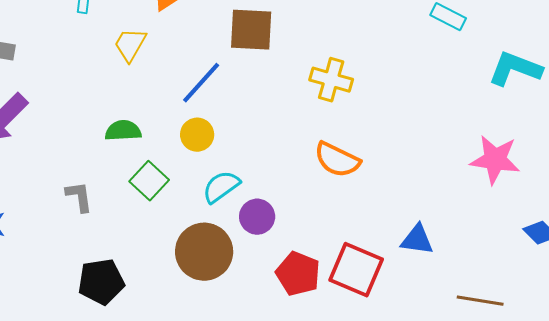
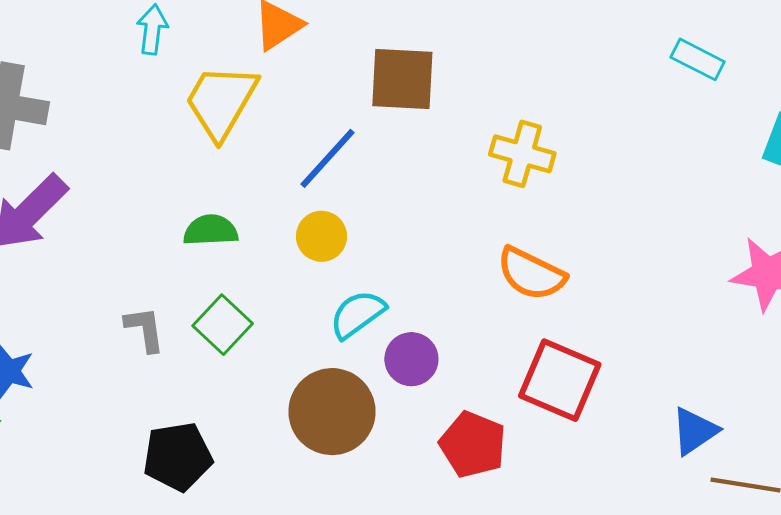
yellow trapezoid: (130, 45) -> (221, 101), size x1.5
green square: (149, 181) -> (223, 325), moved
blue triangle: (417, 240) -> (695, 431), moved, turned -42
red square: (356, 270) -> (560, 380), moved

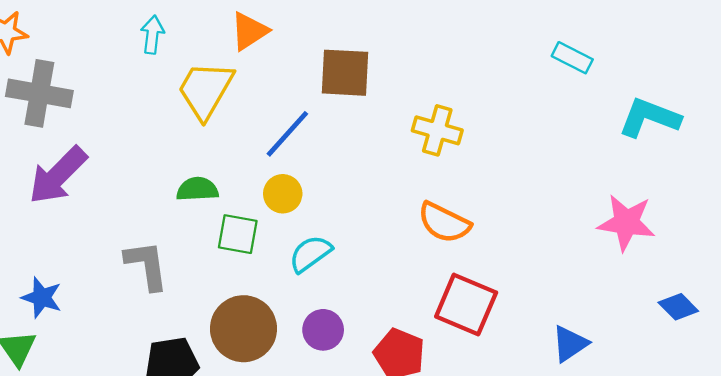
green square: (223, 325) -> (238, 234), moved, turned -33
gray L-shape: (145, 329) -> (147, 265), size x1.4
purple circle: (411, 359) -> (323, 330), moved
brown circle: (332, 412) -> (244, 329), moved

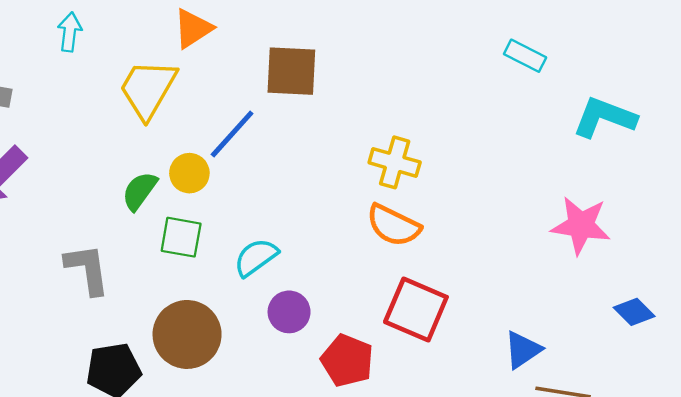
cyan arrow: (152, 35) -> (70, 32), moved
yellow cross: (437, 130) -> (395, 162), moved
green semicircle: (197, 189) -> (140, 191), turned -51
yellow circle: (283, 194) -> (189, 173), moved
purple circle: (323, 330) -> (289, 312), moved

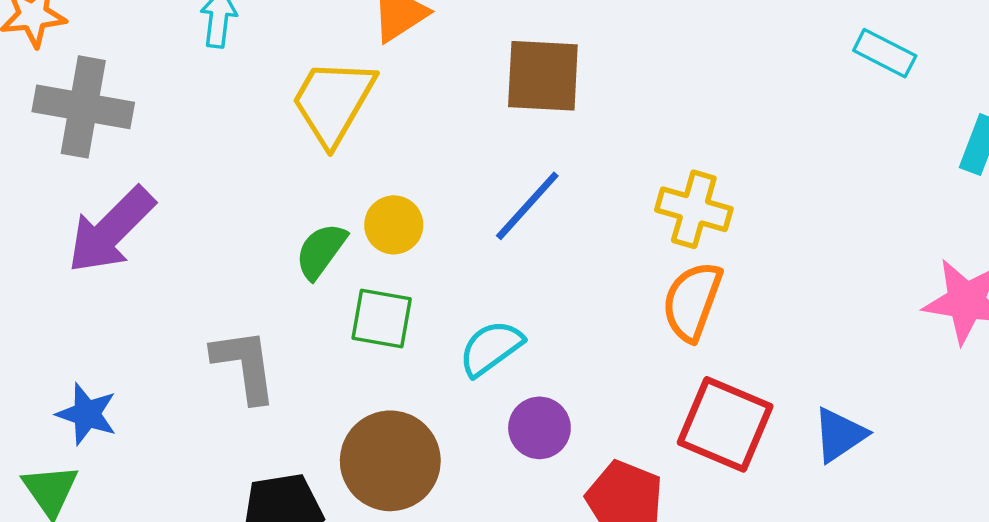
blue line: (232, 134) -> (527, 206), moved
orange semicircle: (393, 225) -> (692, 301), turned 84
blue triangle: (523, 350) -> (840, 435), moved

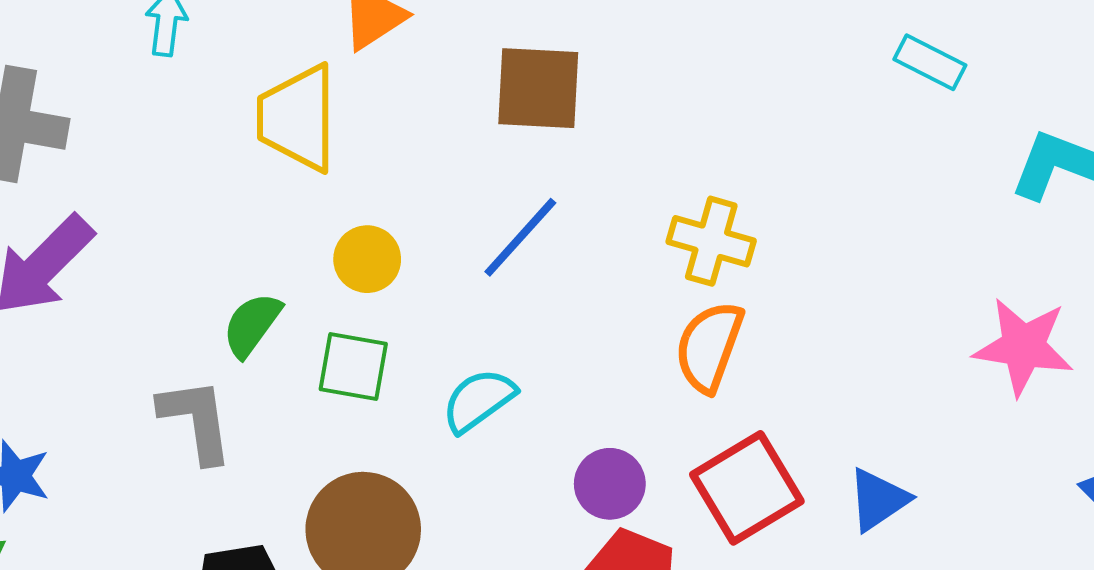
yellow trapezoid: (333, 102) -> (298, 118), turned -30
green semicircle: (321, 251) -> (252, 325), moved
red square: (725, 424) -> (747, 488), turned 36
purple circle: (539, 428) -> (610, 484), moved

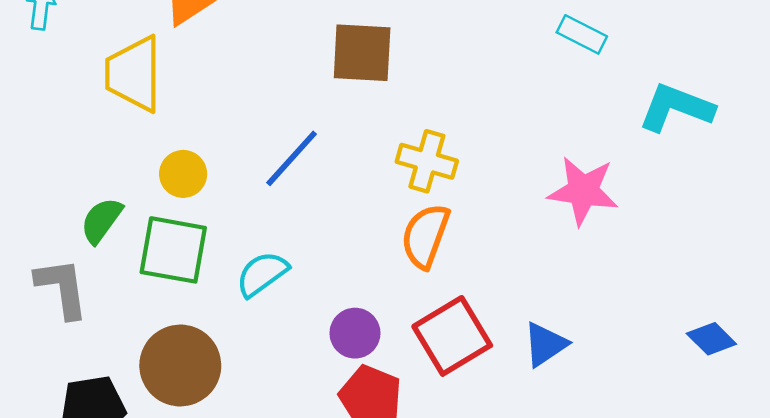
brown square: (538, 88) -> (362, 53), moved
pink star: (1023, 347) -> (583, 191), moved
green square: (353, 367) -> (173, 250), size x1.4

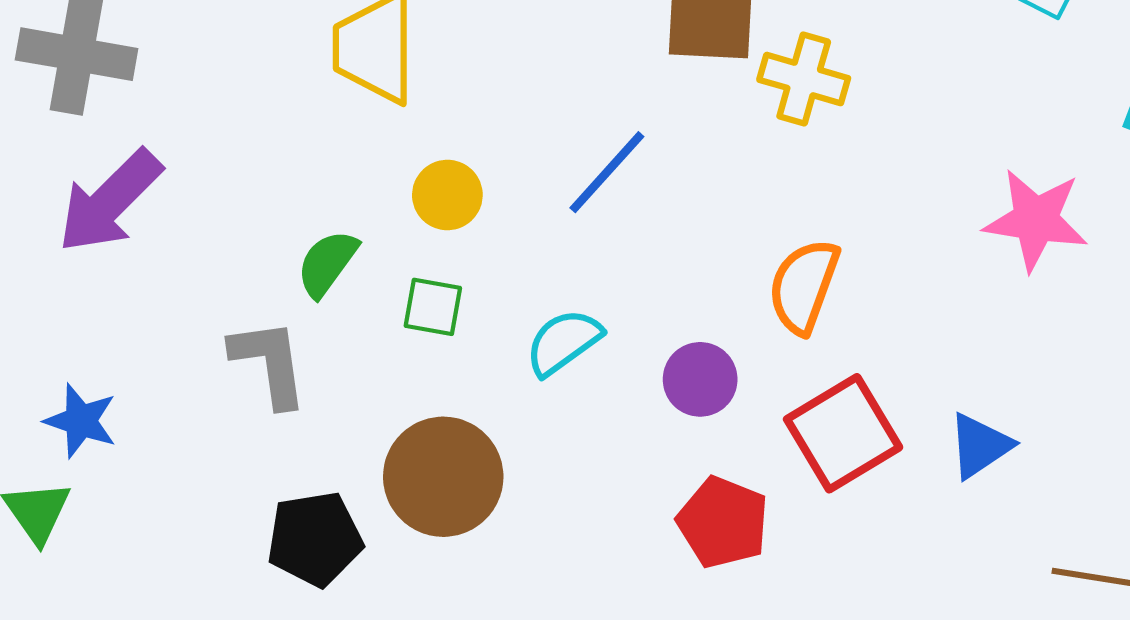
yellow cross: (427, 161) -> (804, 79), moved
green square: (173, 250) -> (433, 307), size x0.6
purple circle: (355, 333) -> (700, 379), moved

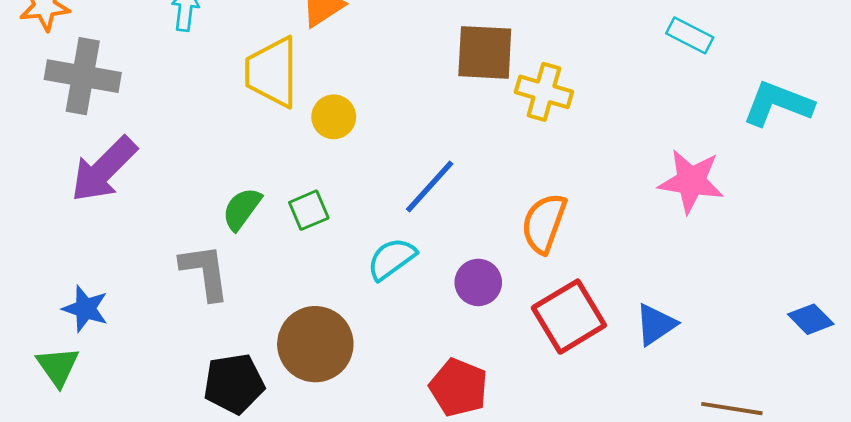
blue line: (607, 172) -> (430, 186), moved
yellow circle: (447, 195) -> (334, 117), moved
green square: (433, 307) -> (309, 210), moved, turned -33
red pentagon: (723, 522) -> (459, 388), moved

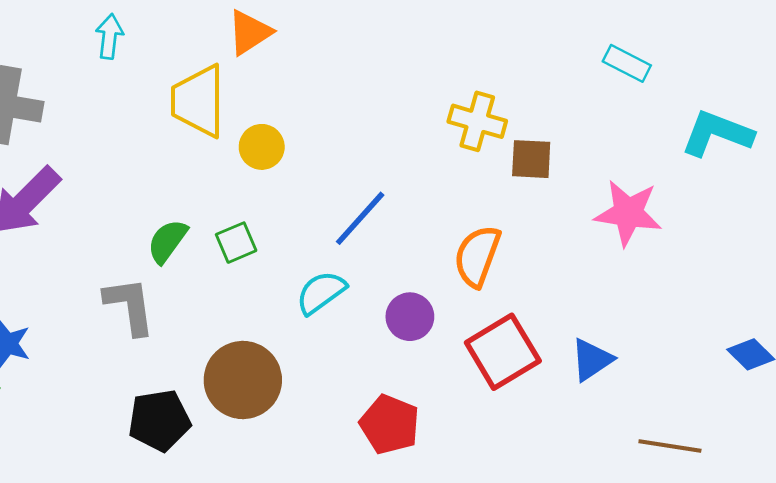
brown square: (485, 52) -> (531, 159), moved, size x0.7

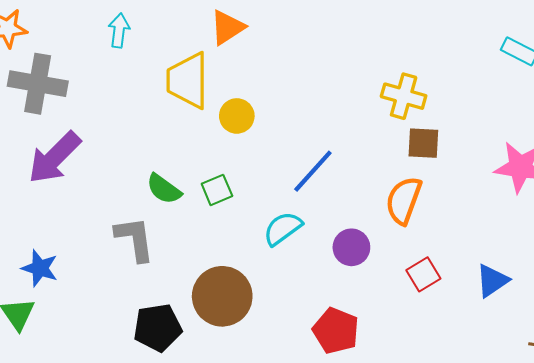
brown square: (531, 159) -> (423, 143), moved
green semicircle: (167, 241) -> (164, 189), turned -90
red square: (503, 352) -> (423, 274), size x0.6

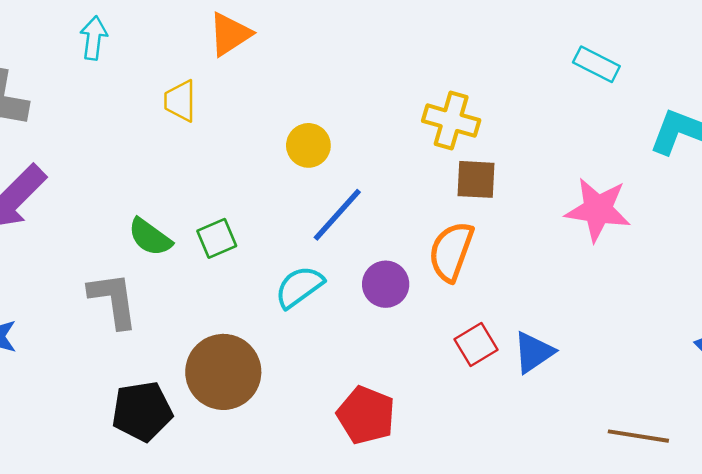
yellow trapezoid: (188, 81) -> (180, 101), size x0.6
yellow circle: (237, 116) -> (308, 145), moved
purple circle: (351, 247) -> (386, 284), moved
blue triangle: (492, 281) -> (534, 352), moved

